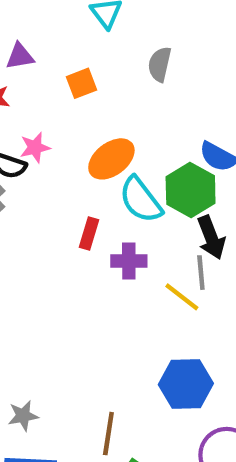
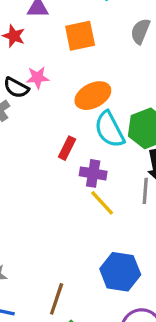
orange square: (82, 83) -> (80, 36), size x1.4
yellow line: (182, 297) -> (102, 203), moved

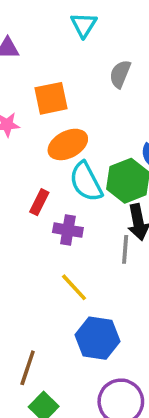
orange square: (80, 36) -> (51, 98), moved
yellow line: (102, 203) -> (74, 287), moved

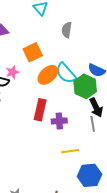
cyan semicircle: (86, 182) -> (66, 73), moved
red rectangle: (39, 202) -> (40, 110), size x1.5
yellow line: (74, 287) -> (70, 151), turned -42

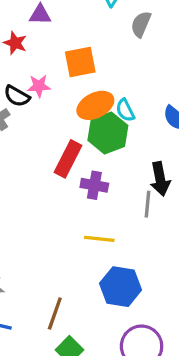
gray semicircle: (67, 30) -> (141, 24), moved
cyan semicircle: (66, 73) -> (125, 110), size x0.6
green hexagon: (85, 86) -> (108, 133), moved

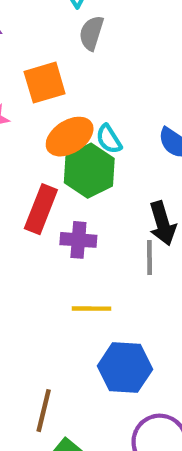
gray semicircle: (141, 24) -> (91, 33), moved

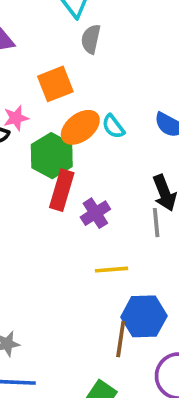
green hexagon: (89, 171) -> (52, 156), moved
purple cross: (78, 240) -> (95, 213), turned -32
brown line: (44, 411) -> (121, 339), moved

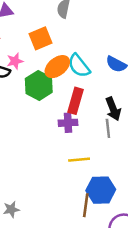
cyan semicircle: (113, 126) -> (79, 66), size x1.5
red rectangle: (62, 190) -> (76, 101), moved
purple cross: (95, 213) -> (68, 123), turned 30

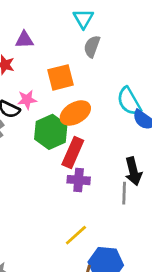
cyan semicircle: (79, 66) -> (129, 101), moved
red rectangle: (76, 101) -> (73, 152), moved
yellow line: (79, 160) -> (76, 235), moved, turned -45

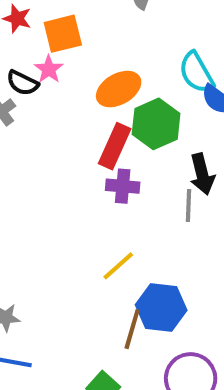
orange square: (60, 77) -> (63, 34), moved
pink star: (27, 100) -> (49, 69), turned -30
green hexagon: (51, 132) -> (156, 124), moved

